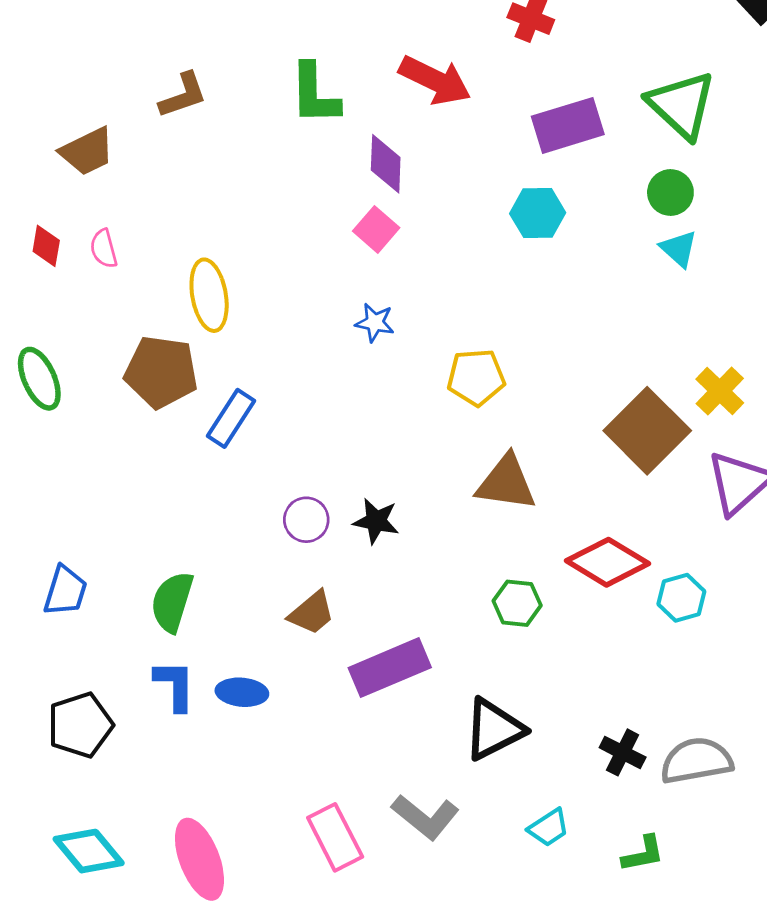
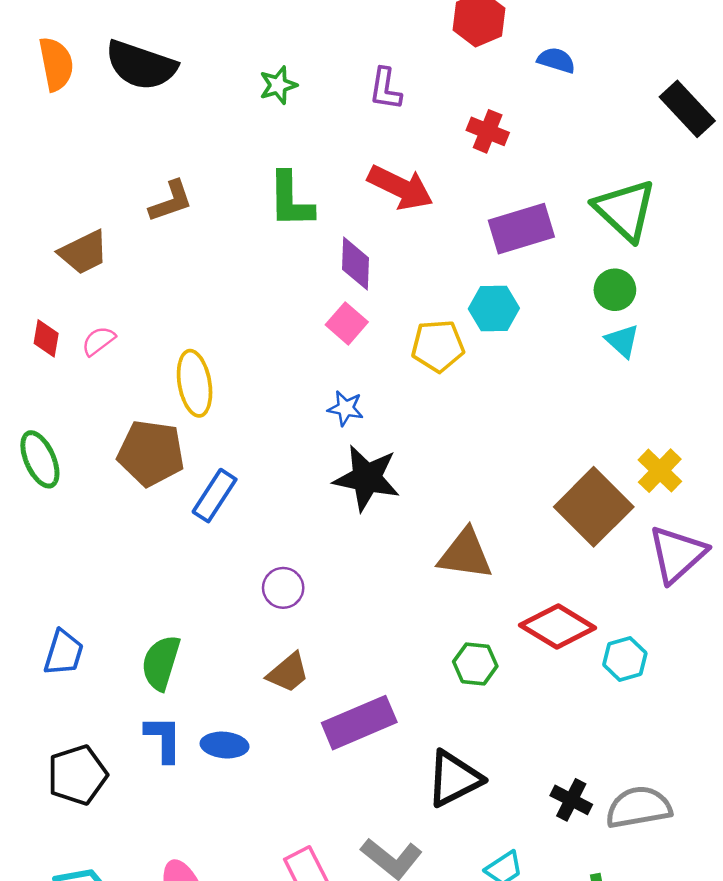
pink semicircle: (104, 249) -> (99, 341), turned 68
yellow pentagon: (476, 377) -> (438, 346), moved
black star: (376, 521) -> (367, 478), moved, size x1.6

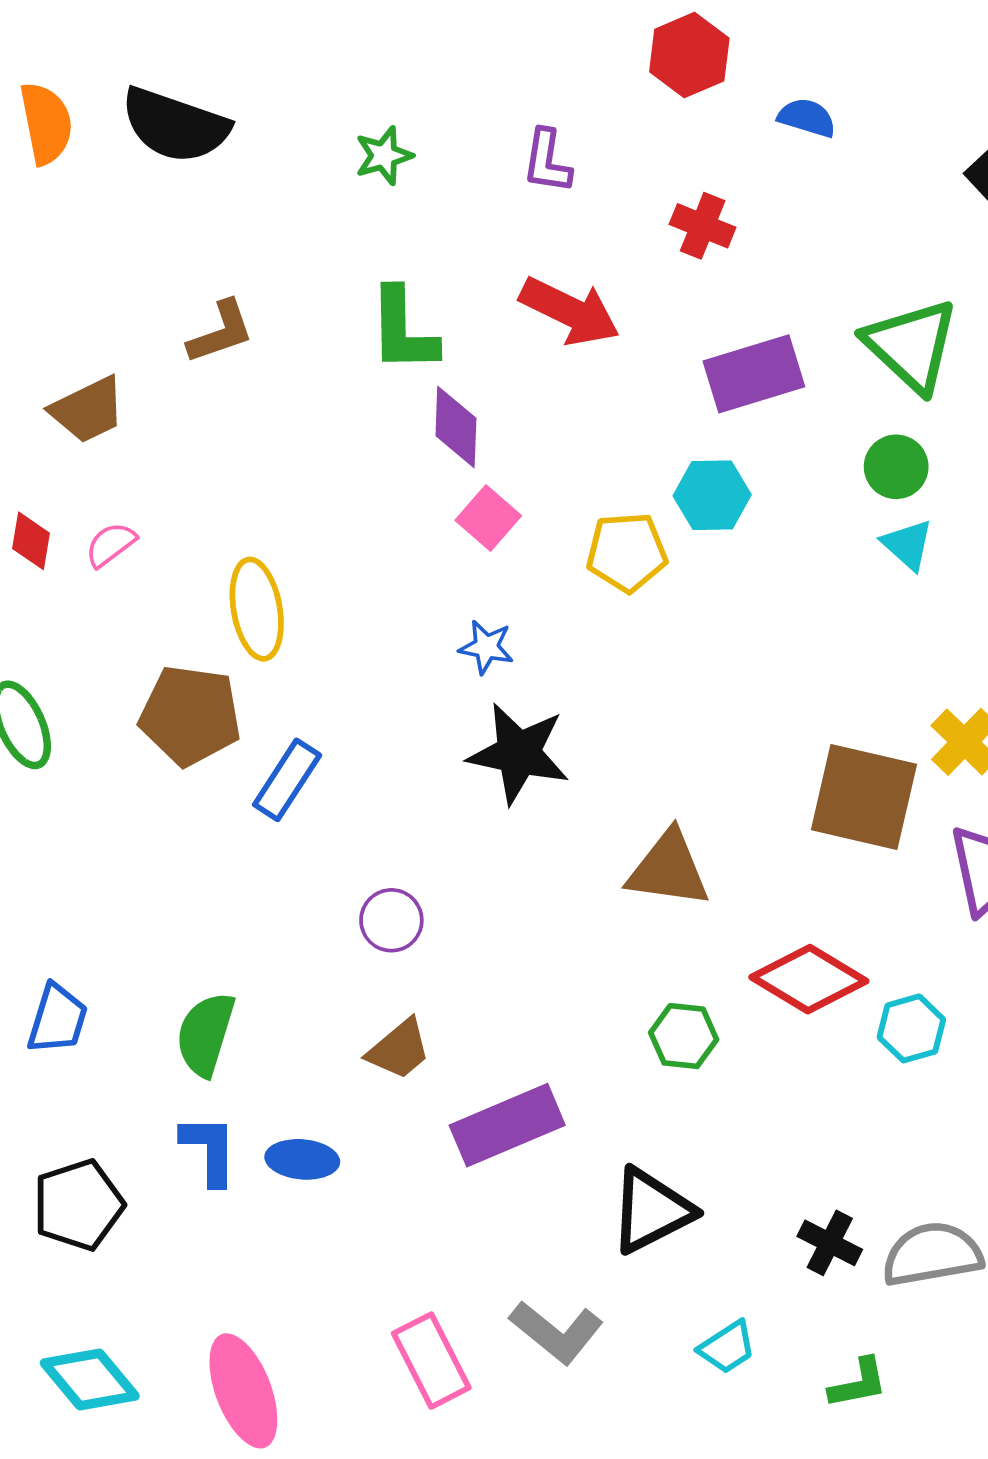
purple diamond: (355, 264) -> (456, 427), moved
brown square: (594, 507) -> (864, 797), turned -32

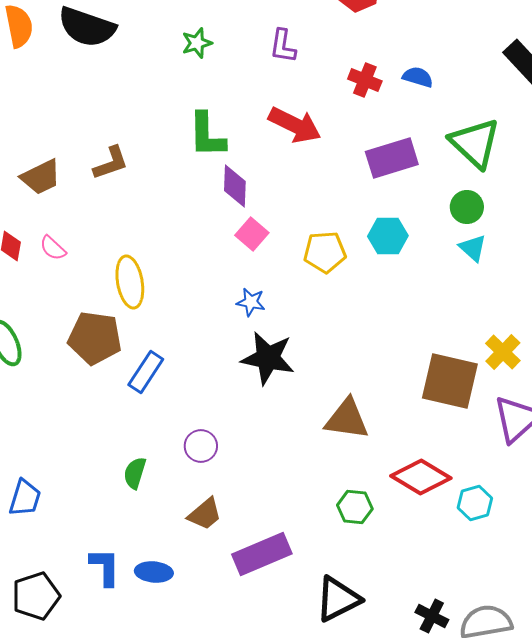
blue semicircle: (807, 118) -> (418, 77), moved
brown L-shape: (221, 332) -> (111, 163), moved
cyan hexagon: (712, 495) -> (388, 236), moved
pink semicircle: (111, 545) -> (53, 248), turned -100
green semicircle: (205, 1034) -> (135, 473), moved, size x0.7

